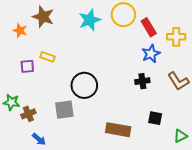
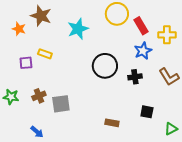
cyan star: (90, 20) -> (78, 29), moved
black circle: (84, 85) -> (105, 66), moved
brown cross: (28, 114) -> (39, 96), moved
brown rectangle: (118, 130) -> (112, 123), size x0.6

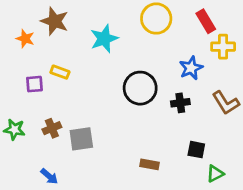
red rectangle: (141, 26) -> (206, 21), moved
green triangle: (171, 129) -> (215, 174), moved

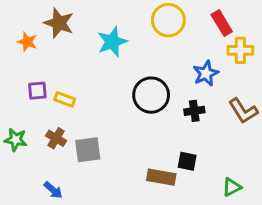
yellow rectangle: (60, 72) -> (65, 99), moved
brown cross: (52, 128) -> (56, 138), turned -36
black square: (196, 150) -> (187, 161), moved
brown rectangle: (150, 164) -> (161, 177), size x1.4

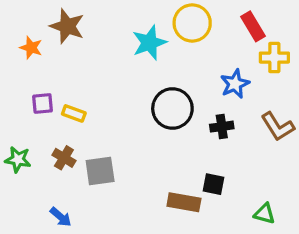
cyan star: (112, 42) -> (149, 43), moved
green triangle: (232, 187) -> (264, 214), turned 42

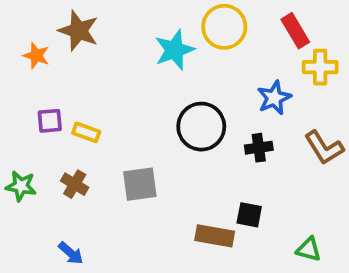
gray square: (100, 171) -> (140, 184), moved

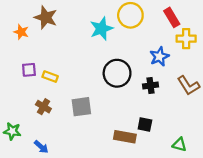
green star: (21, 186) -> (12, 131), moved

